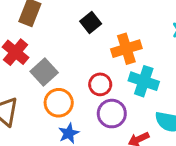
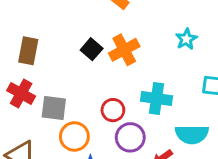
orange cross: (126, 49) -> (124, 50), moved
gray square: (44, 72) -> (54, 108), turned -30

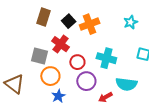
brown rectangle: (28, 51) -> (44, 17), moved
red cross: (21, 93) -> (60, 44), moved

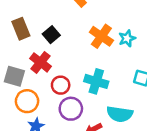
brown rectangle: (44, 17) -> (21, 29), turned -42
orange cross: (90, 24) -> (101, 36), moved, turned -36

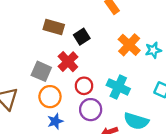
brown rectangle: (21, 29) -> (54, 27), turned -60

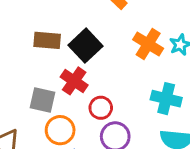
black square: (82, 37) -> (85, 46), size x1.5
cyan cross: (118, 87) -> (166, 99), moved

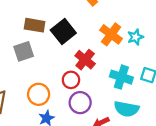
red cross: (74, 81) -> (85, 60), moved
gray square: (43, 100) -> (24, 51), moved, turned -36

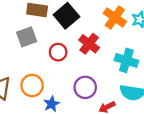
red circle: (71, 80) -> (58, 52), moved
orange circle: (39, 94) -> (32, 86), moved

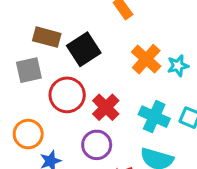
red cross: (89, 44) -> (106, 107), moved
red circle: (58, 52) -> (67, 95), size x1.5

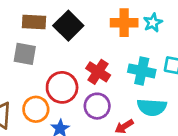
orange cross: (146, 59) -> (124, 23), turned -30
gray square: (29, 70) -> (25, 54), turned 35
red circle: (67, 95) -> (62, 87), moved

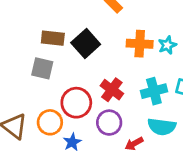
cyan cross: (142, 71) -> (154, 91), turned -30

